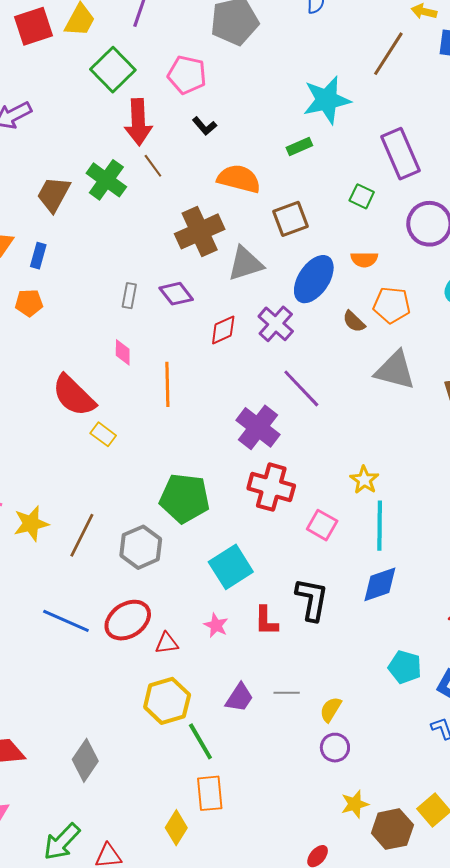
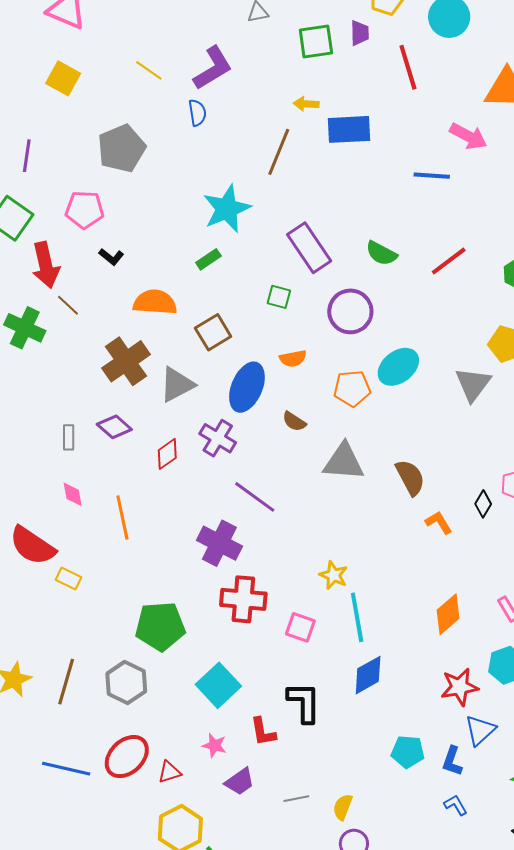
orange pentagon: (392, 305) -> (352, 388), moved
purple trapezoid: (239, 698) -> (240, 782), moved, turned 32

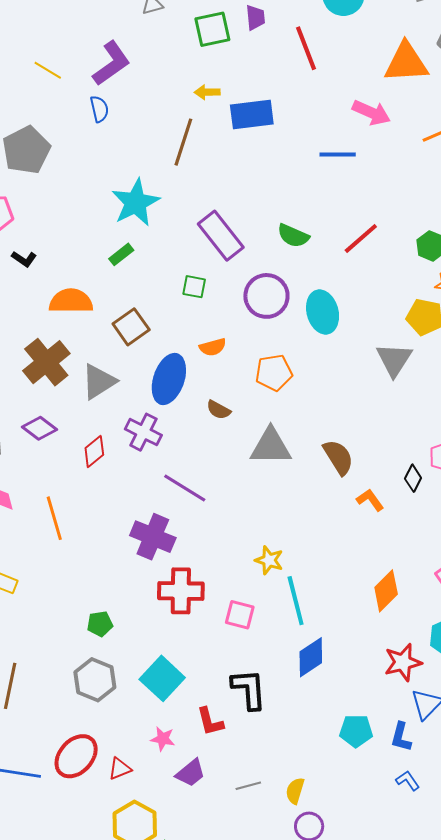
cyan ellipse: (398, 367) -> (323, 312), moved, turned -63
green pentagon: (160, 626) -> (100, 624), size x0.5
gray hexagon: (126, 683) -> (95, 680), moved

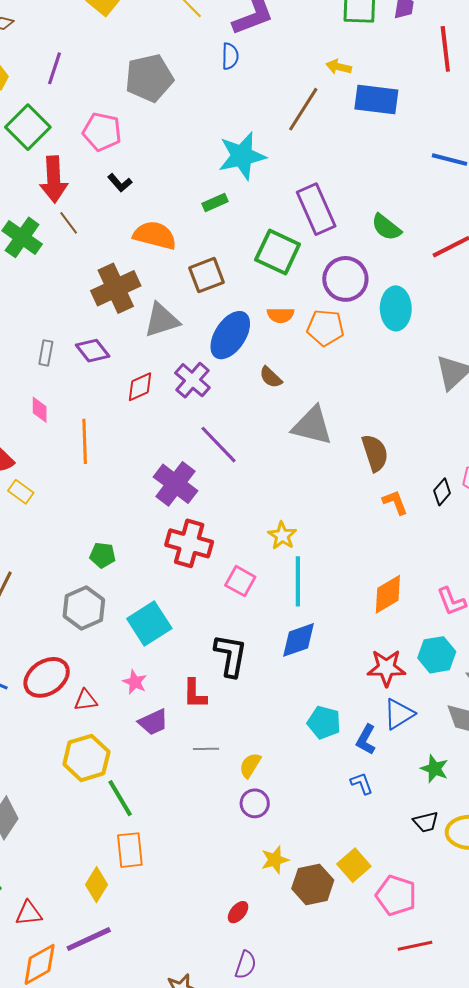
green square: (194, 287) -> (278, 252), size x1.8
orange pentagon: (274, 373) -> (325, 328), moved
red L-shape: (210, 722) -> (195, 694), moved

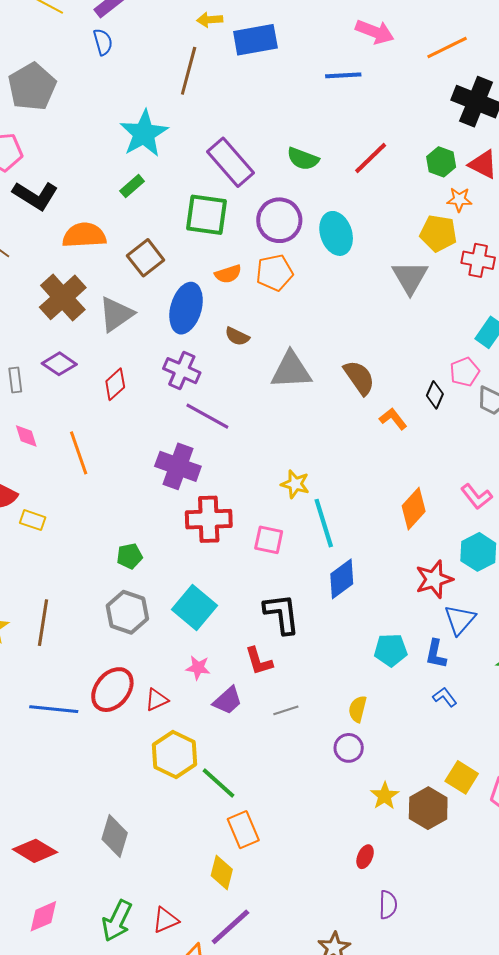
black L-shape: (120, 183) -> (35, 196), size x1.8
purple cross: (192, 380) -> (182, 371), moved
yellow semicircle: (250, 765) -> (358, 709), moved

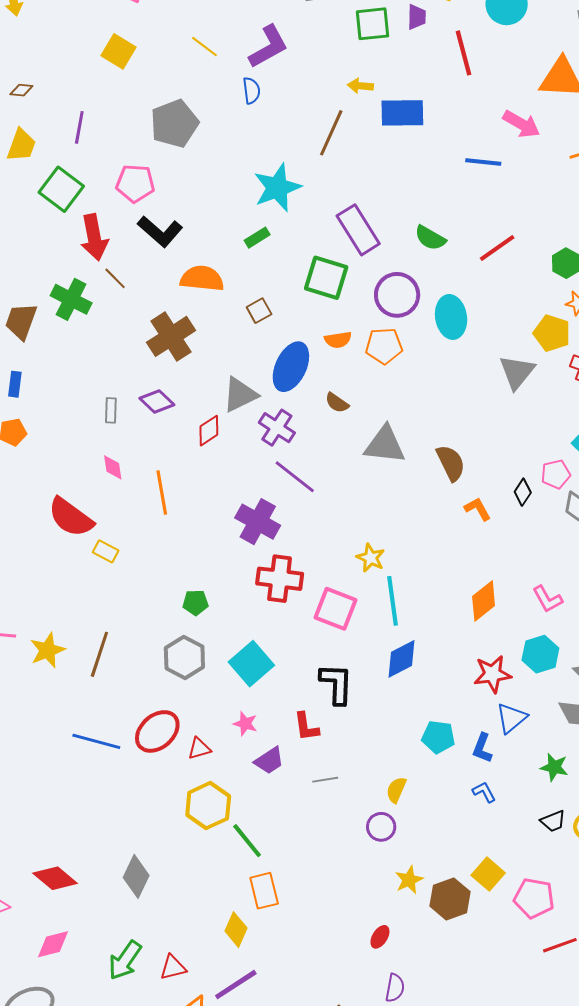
brown square: (146, 258) -> (259, 311), size x0.7
gray triangle: (116, 314) -> (240, 395), moved
pink square: (269, 540) -> (336, 609), size x1.4

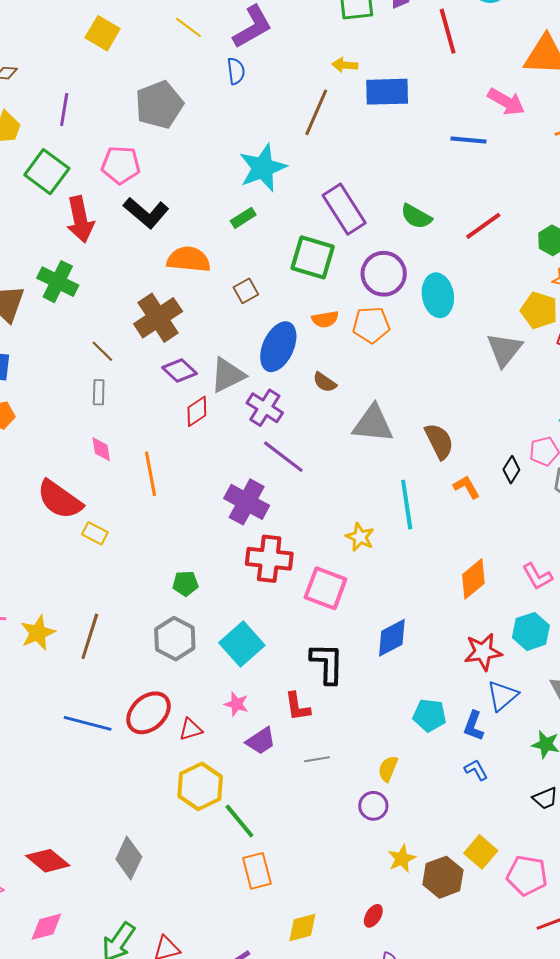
brown line: (115, 278) -> (102, 351), moved
purple diamond: (157, 401) -> (180, 371), moved
cyan line: (393, 601) -> (407, 505), moved
yellow diamond: (236, 930) -> (302, 927), moved, turned 52

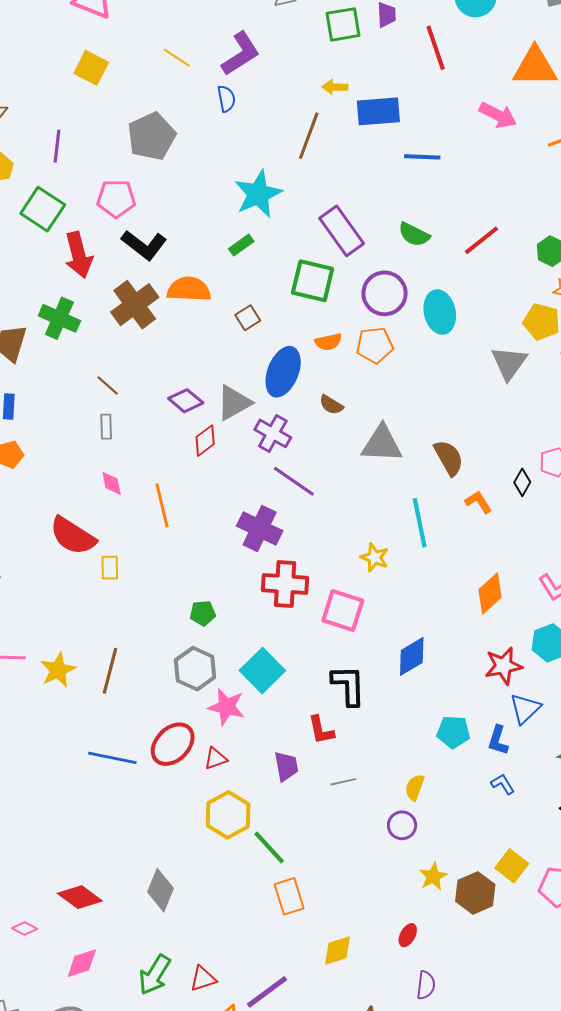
blue line: (469, 140) -> (422, 157), moved
brown cross: (158, 318) -> (135, 305), moved
yellow rectangle: (95, 533) -> (110, 568), turned 65
pink star: (236, 704) -> (226, 707), moved, size x1.5
purple trapezoid: (261, 741) -> (286, 766), turned -64

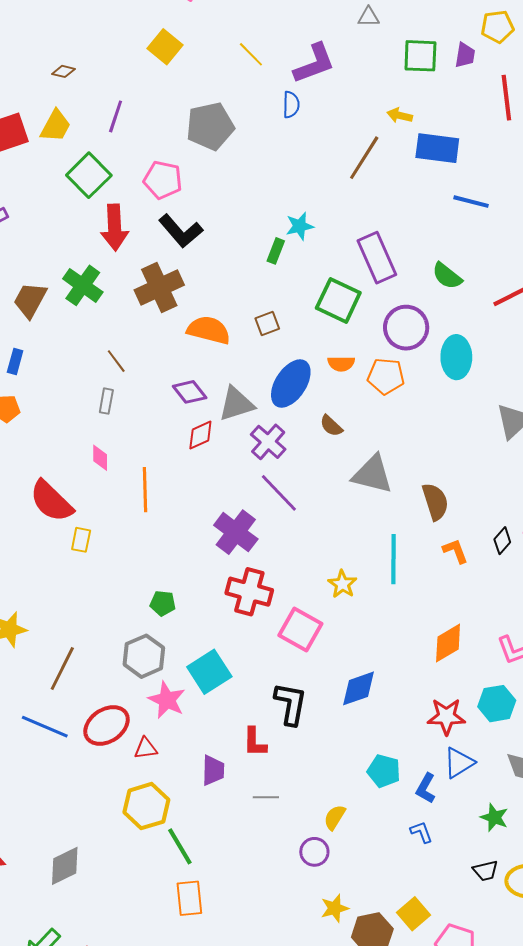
cyan star: (258, 194) -> (300, 226), moved, size x0.6
green rectangle: (241, 245) -> (276, 251), turned -45
orange semicircle: (189, 289) -> (209, 330), moved
brown line: (110, 671) -> (62, 668), moved
gray diamond: (161, 890) -> (65, 866), turned 30

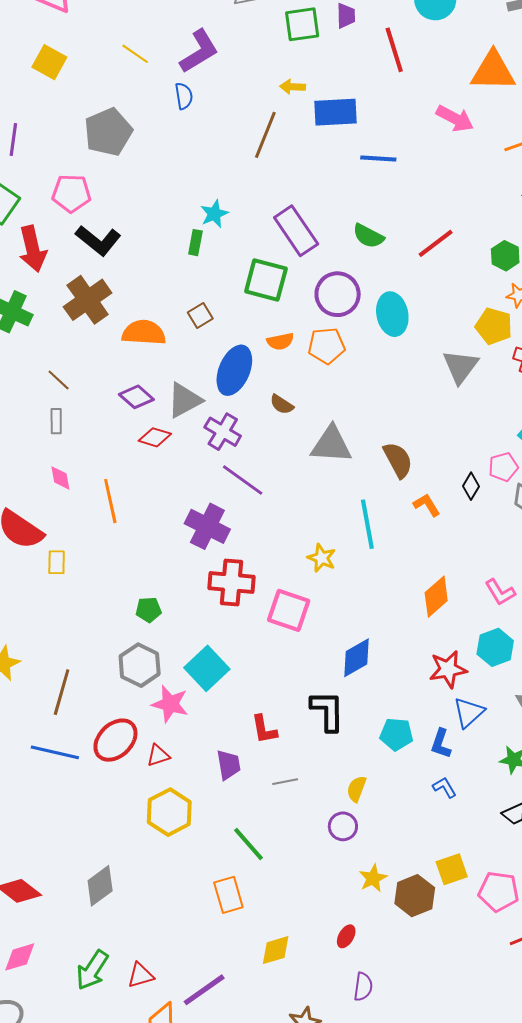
red diamond: (200, 435) -> (155, 437), turned 52
black L-shape: (291, 704) -> (328, 711), moved
green line: (180, 846) -> (249, 844), moved
yellow square: (414, 914) -> (452, 869), turned 32

